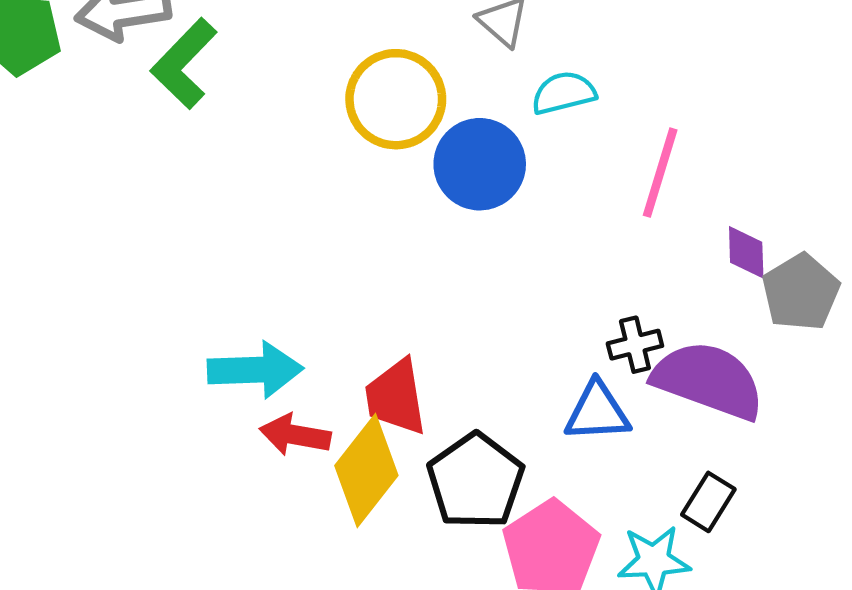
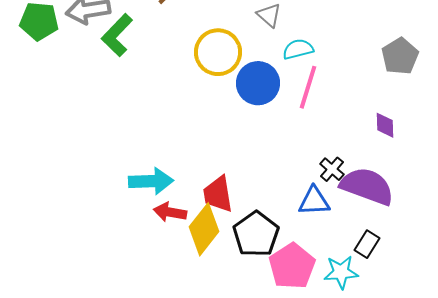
pink line: (660, 173) -> (308, 87), moved
gray pentagon: (801, 292) -> (400, 56), moved
black cross: (635, 345) -> (332, 169), turned -35

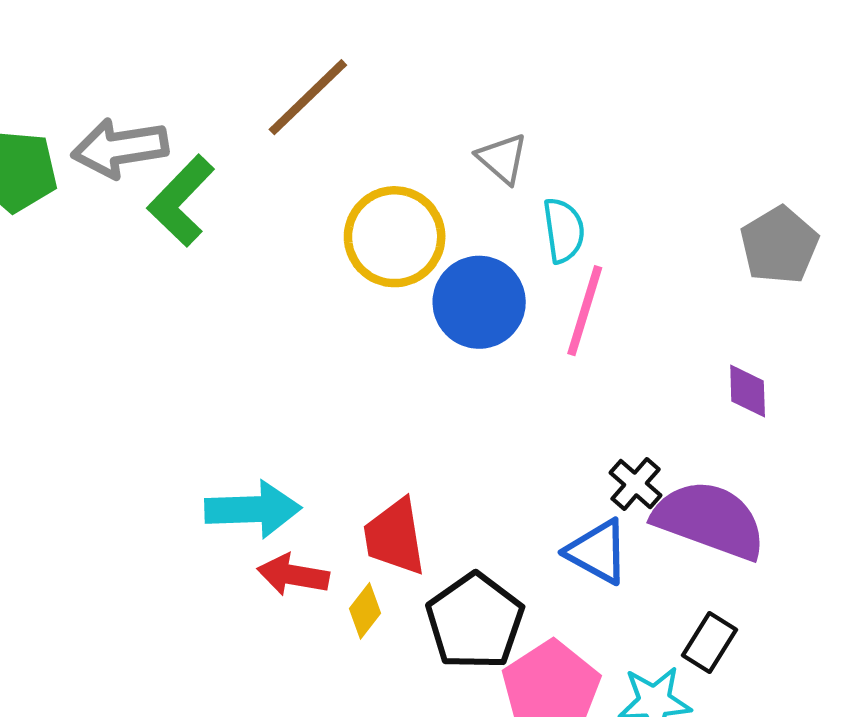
cyan semicircle: (298, 49) -> (564, 230), turned 96
blue triangle: (314, 201) -> (597, 552), turned 32
yellow diamond: (204, 229) -> (365, 611), size x0.5

